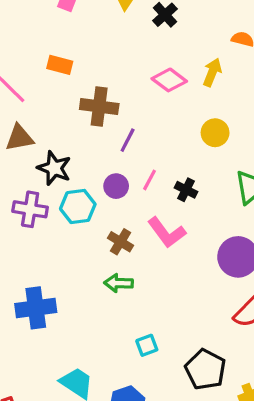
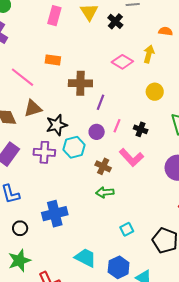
black star: (54, 168) -> (57, 125), turned -30

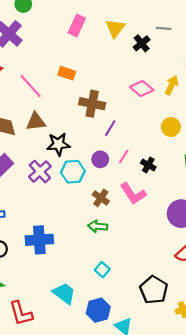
purple cross: (44, 152) -> (40, 172), turned 35
cyan square: (127, 229) -> (102, 270), moved, turned -32

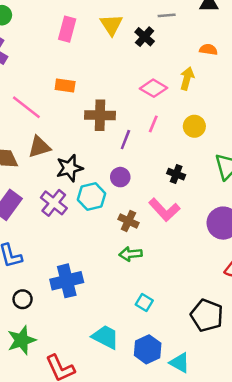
pink line: (124, 157) -> (153, 124), moved

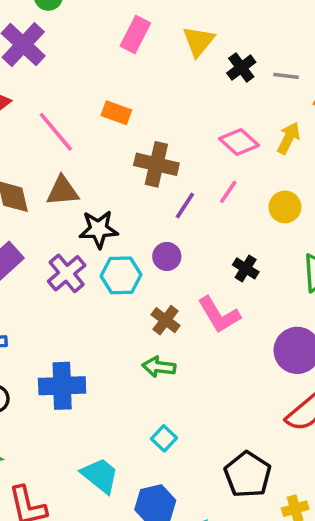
gray line: (167, 15) -> (286, 76), moved

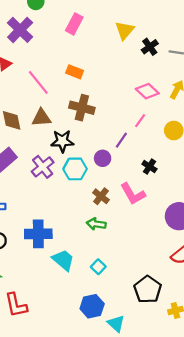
pink rectangle: (135, 35) -> (74, 24), moved
brown cross: (156, 164) -> (82, 108), moved
purple line: (185, 206) -> (121, 140), moved
cyan trapezoid: (100, 475) -> (63, 260), moved

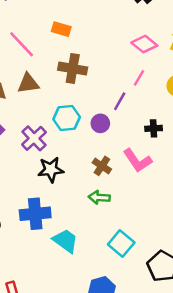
black star: (62, 141) -> (51, 170), moved
black cross: (149, 167) -> (154, 128), turned -32
cyan hexagon: (75, 169) -> (67, 118), moved
cyan square: (98, 267) -> (121, 243), moved, size x1.5

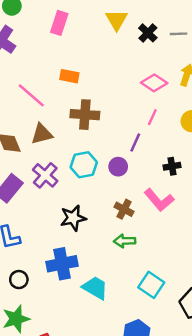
purple cross: (34, 138) -> (45, 175), moved

